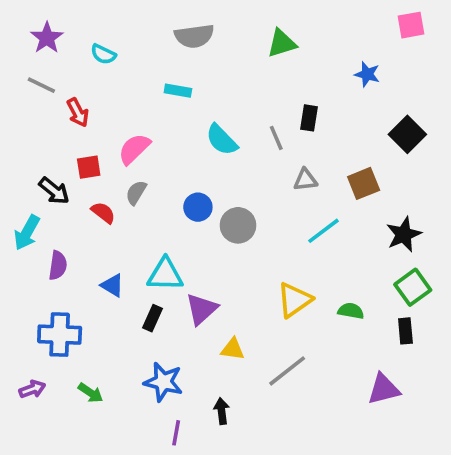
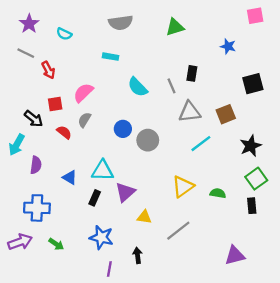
black square: (407, 134) -> (253, 84), turned 30
gray triangle: (305, 180) -> (190, 112), size x1.5
purple arrow: (32, 389) -> (20, 242), size x1.5
purple triangle: (384, 389) -> (235, 255), moved

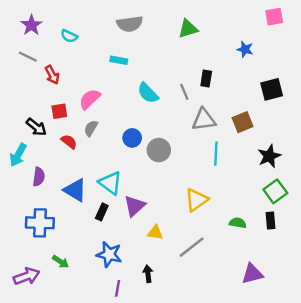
cyan line: (201, 144) -> (216, 154), turned -50
cyan triangle: (103, 171) -> (110, 183), turned 35
blue triangle: (70, 177) -> (75, 190), size x1.5
green semicircle: (218, 193) -> (238, 223), moved
purple arrow: (20, 242) -> (27, 276), moved

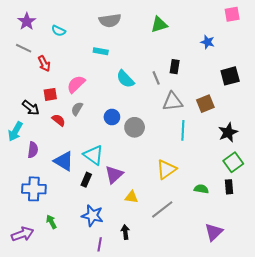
green arrow: (61, 262) -> (51, 222), turned -152
purple triangle: (252, 274) -> (214, 232), turned -30

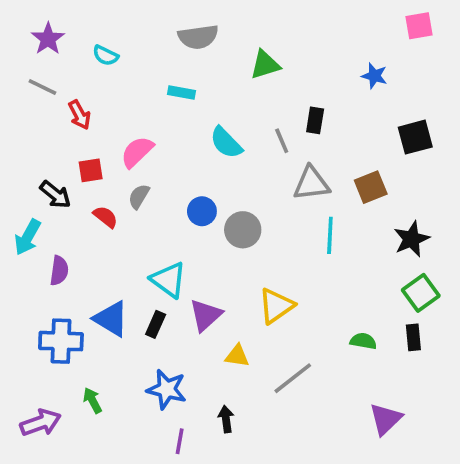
green triangle: (159, 25) -> (265, 65), moved
blue triangle: (64, 161) -> (111, 319), moved
yellow triangle: (166, 169) -> (276, 306), moved

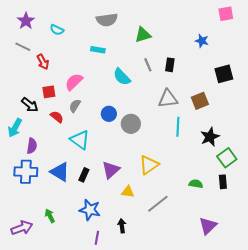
gray line: (282, 141) -> (148, 65), moved
black star: (412, 239) -> (210, 137), moved
cyan triangle: (169, 280) -> (80, 140), moved
blue cross: (61, 341) -> (26, 172), moved

